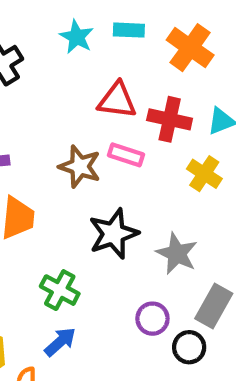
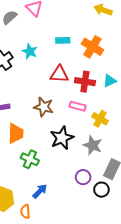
cyan star: (77, 37) -> (30, 51), moved
pink rectangle: (126, 155) -> (78, 106), moved
yellow cross: (204, 174) -> (100, 119), moved
green cross: (60, 290) -> (30, 159), moved

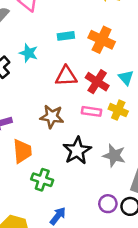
cyan triangle: (110, 81) -> (126, 78), turned -40
red cross: (85, 82) -> (97, 82), turned 30
yellow cross: (100, 119) -> (118, 110), moved
purple circle: (83, 177) -> (108, 204), moved

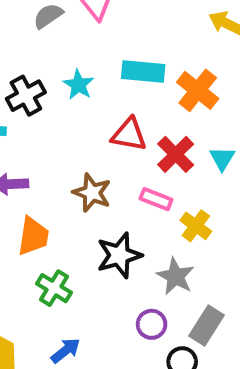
cyan rectangle: (66, 36) -> (143, 71), size x1.5
yellow cross: (118, 110) -> (196, 226), moved
purple circle: (108, 204) -> (152, 324), moved

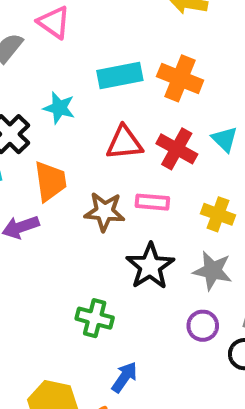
pink rectangle: (156, 199) -> (152, 202), moved
orange trapezoid: (33, 236) -> (50, 181), moved

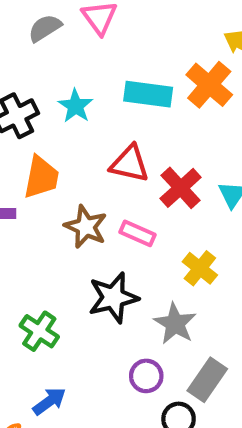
orange cross: (180, 78) -> (209, 85), moved

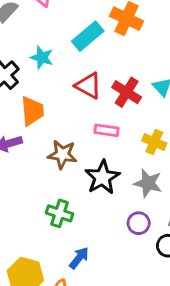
cyan rectangle: (148, 94) -> (88, 36), turned -32
red triangle: (130, 164) -> (88, 86), turned 32
brown star: (86, 227) -> (62, 154), moved

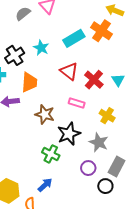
green cross: (59, 213) -> (51, 154), moved

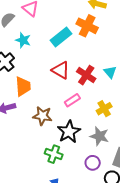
cyan star: (41, 48) -> (23, 40), moved
pink rectangle: (77, 103) -> (72, 100), turned -42
yellow cross: (107, 116) -> (104, 109), turned 35

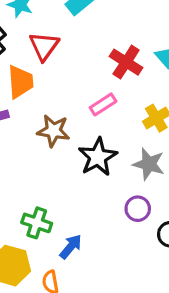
red triangle: (61, 70) -> (44, 46), moved, turned 36
green cross: (54, 154) -> (37, 223), moved

